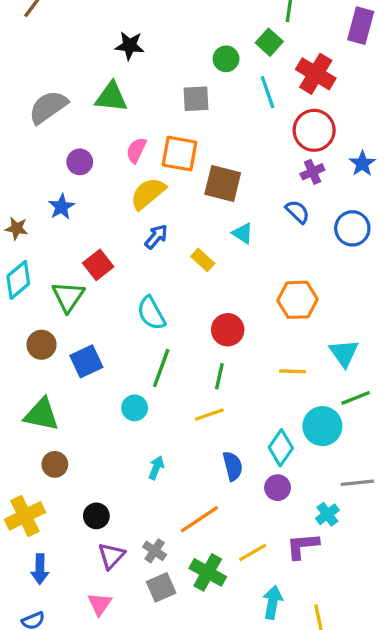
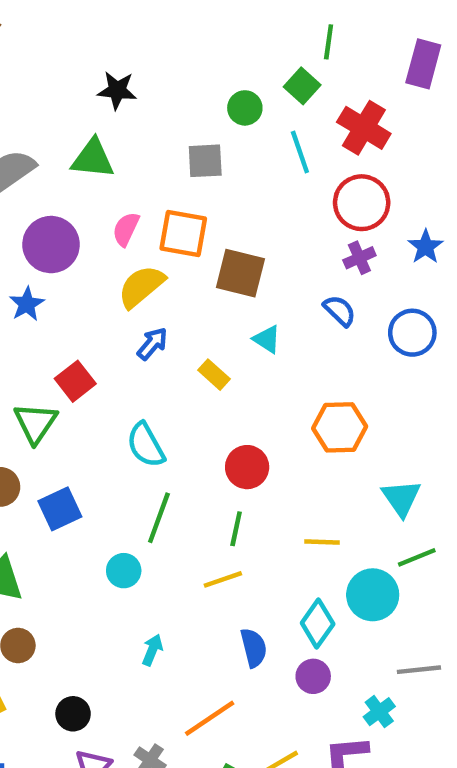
purple circle: (80, 162) -> (51, 245), size x1.6
yellow line: (292, 371) -> (322, 542), moved

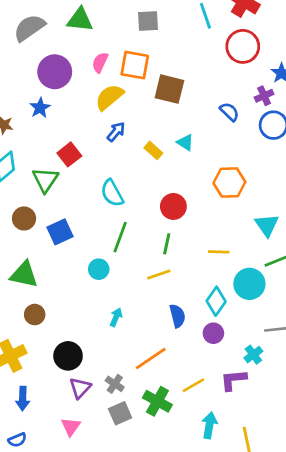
purple cross: (359, 258) -> (264, 96), moved
cyan triangle: (267, 339) -> (185, 142), moved
black circle: (73, 714) -> (68, 356), size x1.4

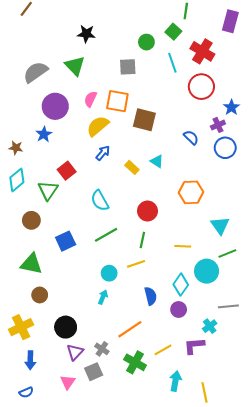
green triangle: (80, 20) -> (75, 66), turned 40
blue square: (60, 232) -> (66, 241), moved
green line: (120, 237) -> (106, 235), turned 40
cyan circle: (99, 269) -> (109, 273), moved
gray square: (120, 413) -> (94, 372), moved

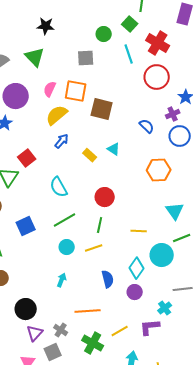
orange hexagon: (191, 192) -> (159, 170), moved
cyan circle: (109, 273) -> (67, 247), moved
orange line: (130, 329) -> (88, 311), turned 30

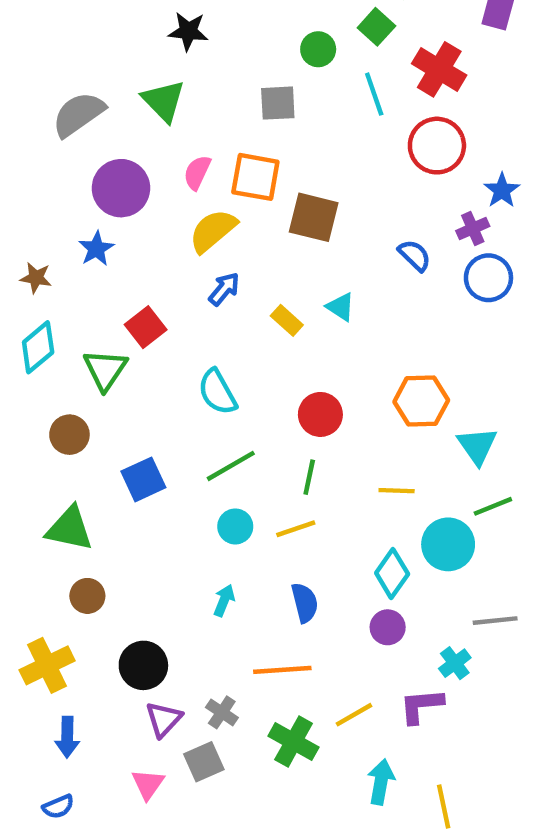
orange hexagon: (159, 170) -> (421, 401), moved
blue semicircle: (108, 279) -> (305, 603), moved

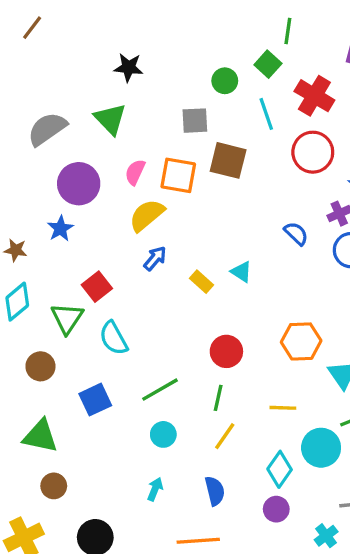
brown square: (314, 217) -> (228, 160), moved
cyan semicircle: (217, 392) -> (114, 338), moved
yellow line: (296, 529) -> (225, 436), moved, turned -36

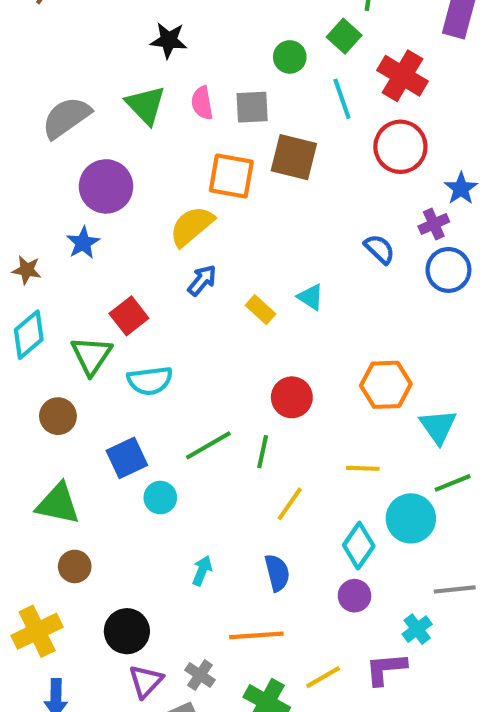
pink semicircle: (135, 172) -> (202, 103), moved, turned -35
cyan semicircle: (114, 338) -> (150, 381), turned -68
green line: (218, 398) -> (263, 452), moved
cyan circle: (163, 434) -> (160, 498), moved

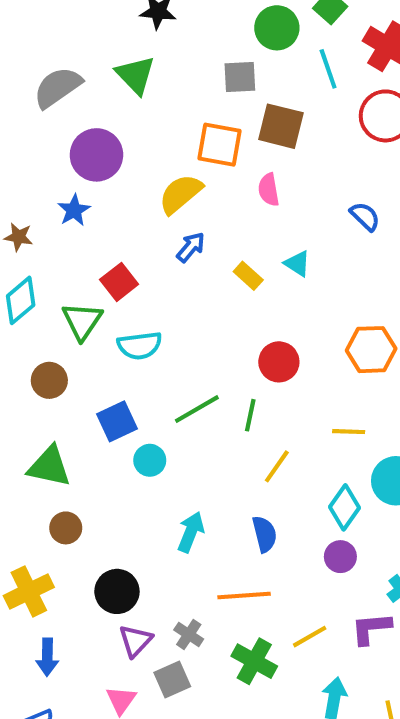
green circle: (290, 57) -> (277, 28), size x1.4
pink semicircle: (202, 103) -> (269, 190), moved
cyan arrow: (202, 571) -> (191, 532), size x1.4

